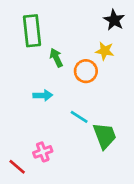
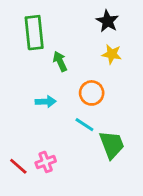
black star: (114, 20) -> (107, 21), moved
orange circle: (86, 71) -> (92, 93), moved
red line: (17, 167) -> (18, 166), moved

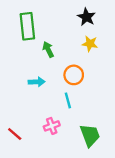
cyan line: (84, 125) -> (68, 100), turned 42
green trapezoid: (112, 145) -> (90, 135), moved
pink cross: (46, 162) -> (52, 126), moved

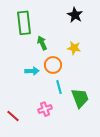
yellow star: (90, 44) -> (74, 48), moved
orange circle: (74, 75) -> (53, 65), moved
green trapezoid: (90, 135) -> (80, 98), moved

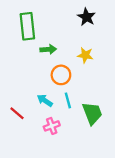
green arrow: (42, 43) -> (48, 49), turned 112
cyan arrow: (32, 71) -> (45, 100), moved, turned -144
red line: (13, 116) -> (17, 113), moved

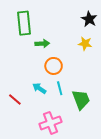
black star: (86, 17) -> (89, 19), moved
yellow star: (85, 55) -> (85, 44), moved
pink cross: (52, 126) -> (50, 123), moved, size x1.5

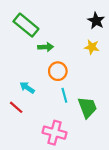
green rectangle: (24, 23) -> (26, 25), turned -45
cyan arrow: (39, 88) -> (27, 88), moved
pink cross: (50, 123) -> (54, 133), turned 35

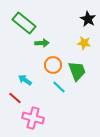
cyan line: (64, 95) -> (59, 87), turned -32
green trapezoid: (87, 107) -> (77, 71), moved
pink cross: (54, 133) -> (33, 118), moved

